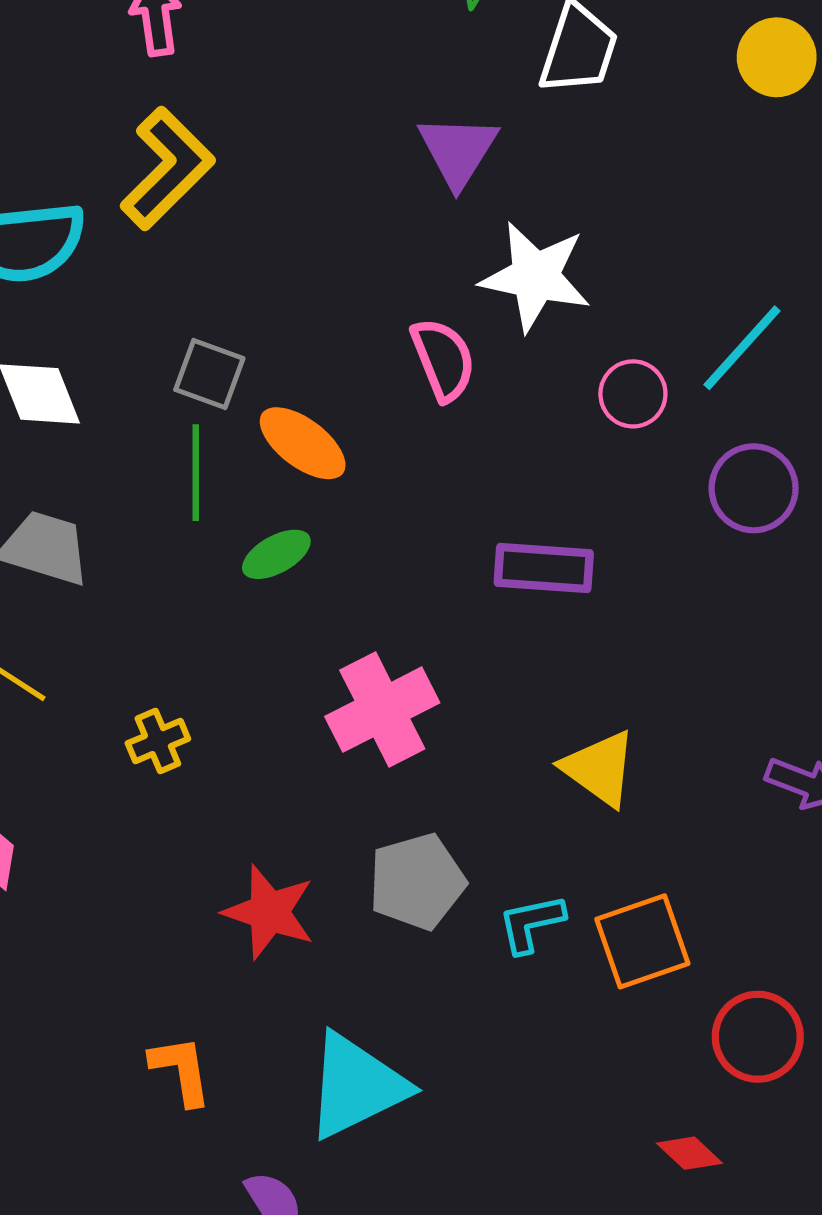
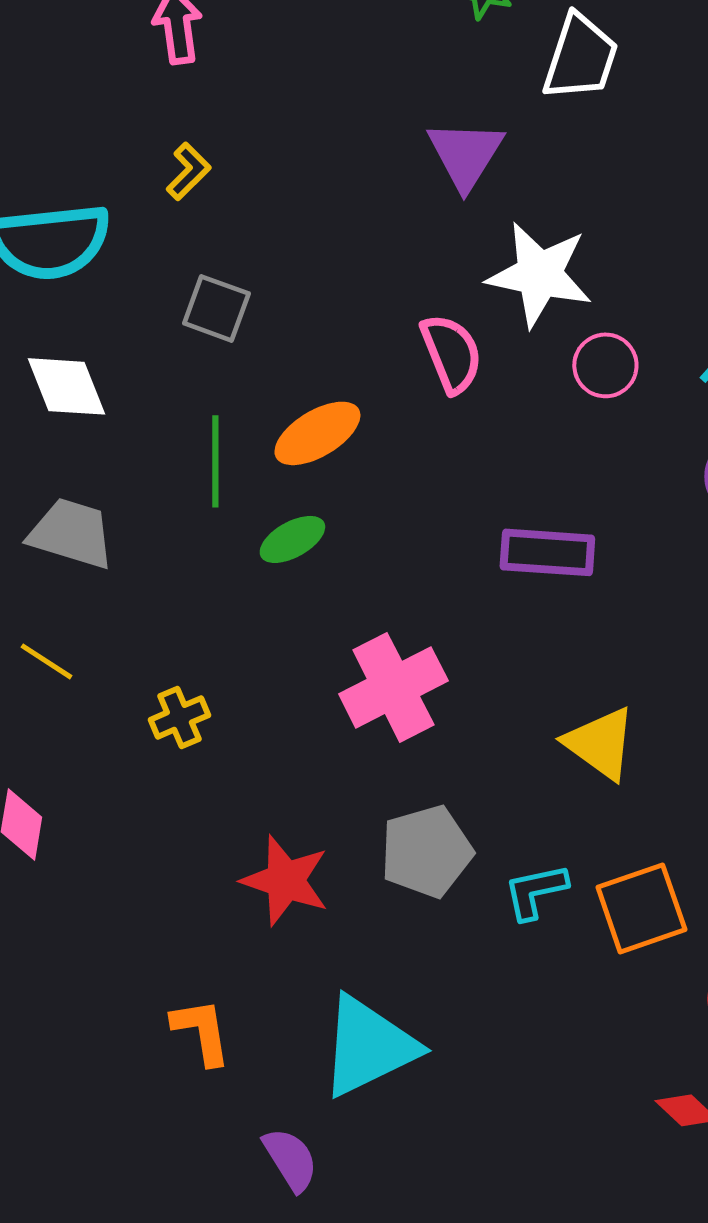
yellow L-shape: (167, 168) -> (188, 171), size x0.5
gray square: (209, 374) -> (216, 308), moved
pink circle: (633, 394) -> (605, 365), moved
orange ellipse: (303, 443) -> (317, 433), turned -68

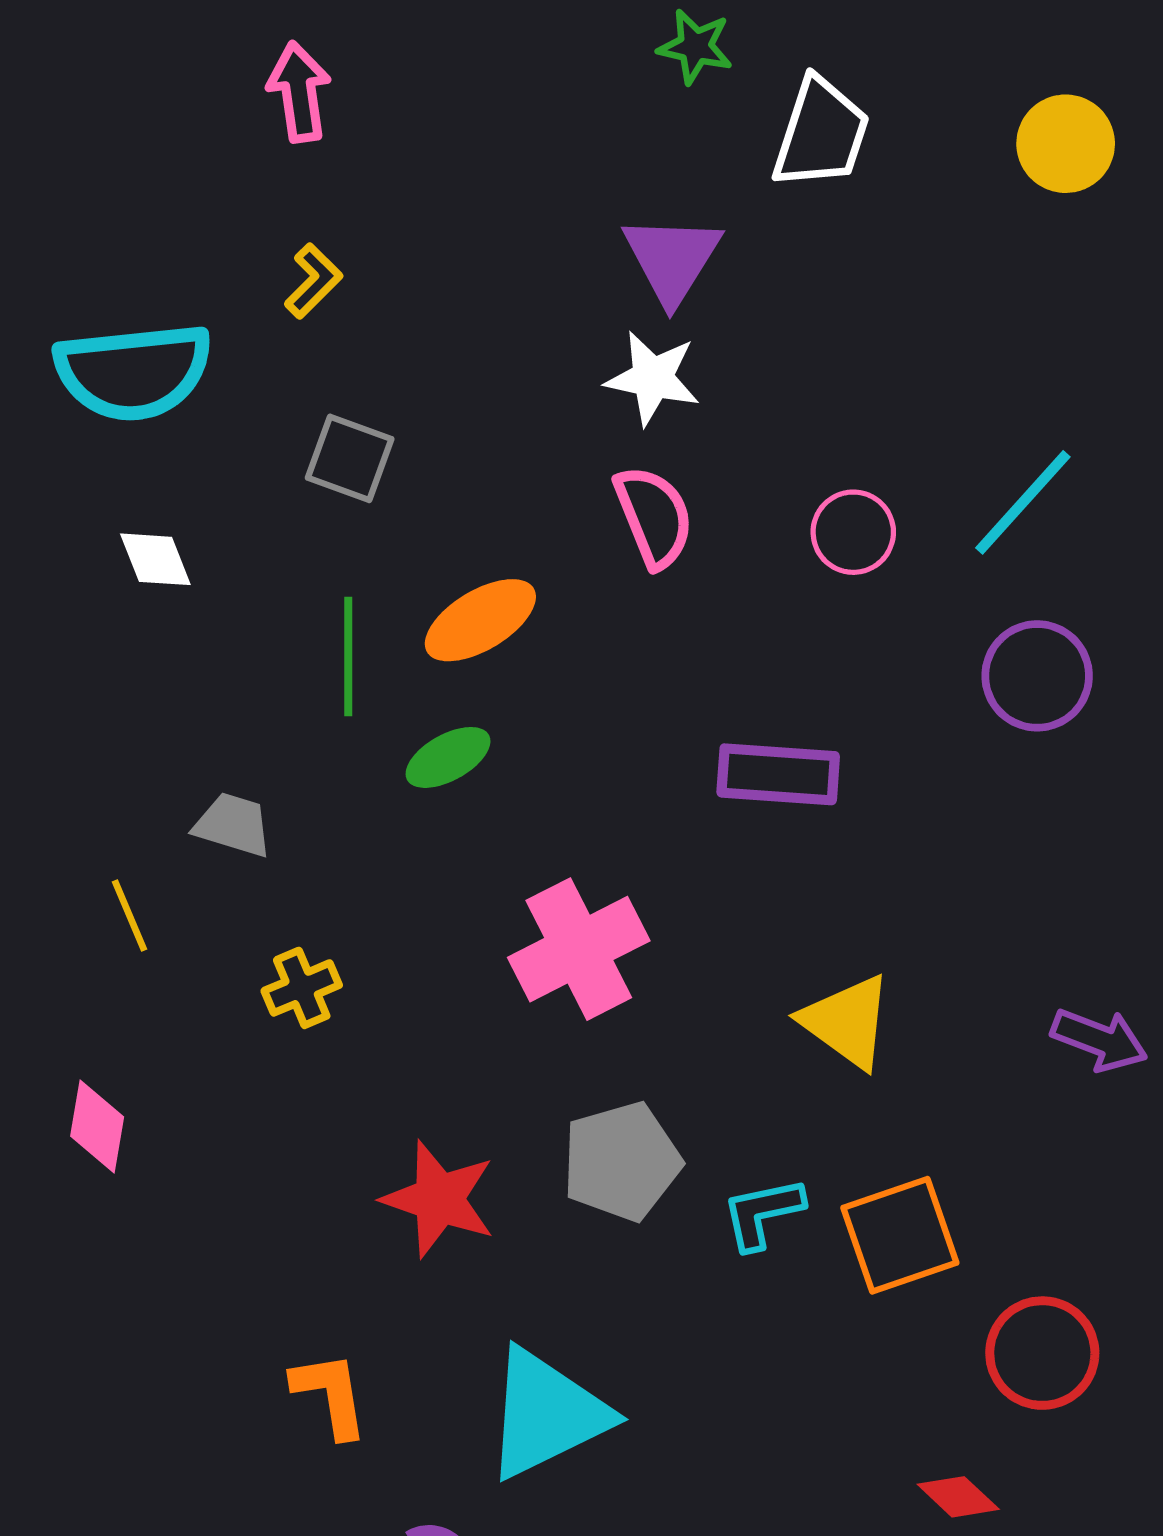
white star: (539, 274) -> (653, 378), moved, size x0.7
white diamond: (66, 386) -> (155, 559), size x0.7
gray trapezoid: (71, 533) -> (233, 825), moved, size x0.7
yellow line: (46, 661) -> (129, 915), turned 34

